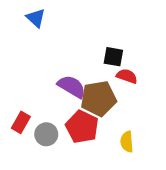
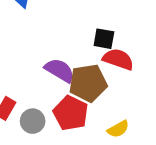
red semicircle: (127, 76) -> (118, 59), size x1.4
yellow semicircle: (127, 142) -> (118, 129), turned -114

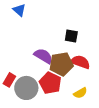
red semicircle: (118, 59) -> (80, 62), moved
gray circle: (33, 121) -> (26, 88), size x1.5

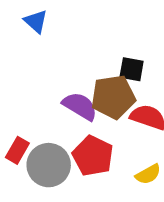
brown pentagon: (61, 64) -> (113, 97), moved

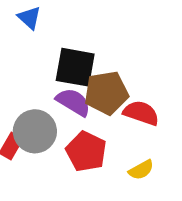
black square: (132, 69) -> (75, 67), moved, size x1.6
gray circle: (49, 165) -> (35, 131), moved

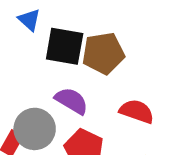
black square: (75, 67) -> (65, 46), moved
brown pentagon: (106, 93) -> (103, 53), moved

